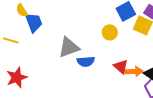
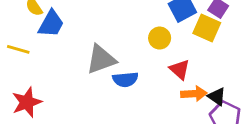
blue trapezoid: (34, 22) -> (51, 24), turned 50
red triangle: (121, 66) -> (180, 69), moved

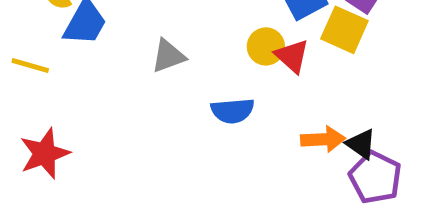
gray triangle: (101, 59) -> (168, 56), moved, size x0.7
red triangle: (180, 69) -> (292, 56), moved
blue semicircle: (125, 79) -> (233, 111), moved

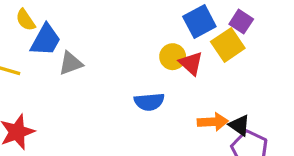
yellow square: (344, 30) -> (228, 45), turned 32
gray triangle: (168, 56) -> (71, 63), moved

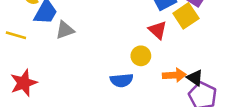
yellow circle: (173, 57) -> (141, 56), moved
blue semicircle: (149, 102) -> (122, 80), moved

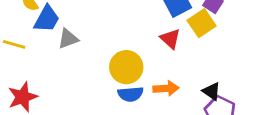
yellow circle: (141, 56) -> (126, 67), moved, size x1.5
orange arrow: (174, 75) -> (166, 88), moved

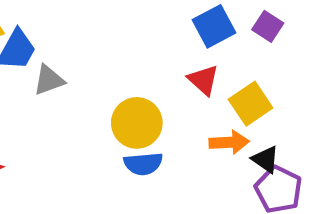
yellow square: (202, 23) -> (251, 104), moved
orange arrow: (166, 88) -> (229, 142), moved

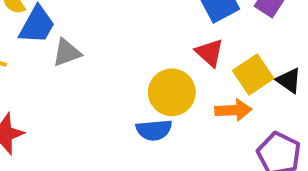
yellow circle: (137, 123) -> (172, 92), moved
black triangle: (266, 159) -> (289, 80), moved

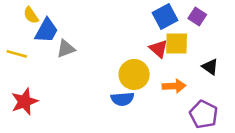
yellow square: (253, 74) -> (177, 44), moved, turned 35

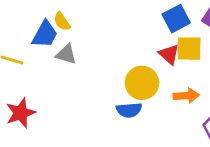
yellow semicircle: (31, 15) -> (62, 21), moved
gray triangle: (66, 49) -> (66, 54), turned 36

